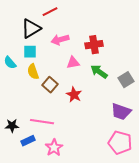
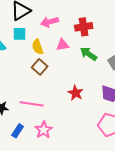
yellow semicircle: (33, 72) -> (38, 47), moved
red star: (74, 95) -> (76, 93), moved
blue rectangle: (28, 141) -> (18, 131), moved, turned -32

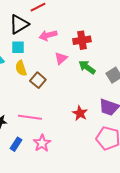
pink triangle: (63, 45) -> (61, 58), turned -32
yellow semicircle: (38, 47) -> (21, 68), moved
red star: (76, 93) -> (80, 113), moved

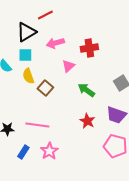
green arrow: (87, 67) -> (86, 90), moved

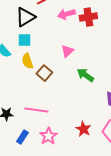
pink arrow: (55, 43) -> (66, 14), moved
red cross: (89, 48) -> (88, 17), moved
red star: (87, 121) -> (83, 129), moved

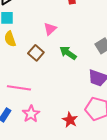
brown square: (44, 73) -> (36, 53), moved
red star: (83, 129) -> (70, 120), moved

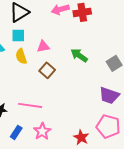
pink triangle: (50, 29) -> (43, 46), moved, turned 32
green arrow: (68, 53) -> (79, 55), moved

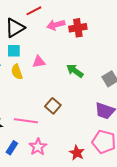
brown square: (47, 70) -> (53, 106), moved

